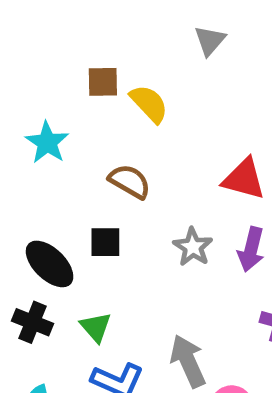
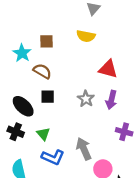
brown square: (103, 82) -> (47, 41), moved
yellow semicircle: (149, 104) -> (86, 36), moved, turned 144
brown semicircle: (130, 181) -> (42, 71), moved

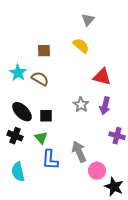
yellow semicircle: (86, 36) -> (81, 46), turned -150
cyan star: (22, 53) -> (18, 73), moved
black square: (48, 97) -> (46, 116), moved
blue L-shape: (53, 157) -> (50, 160), turned 70

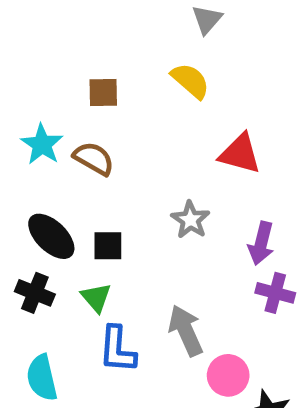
purple arrow: (105, 106) -> (261, 243), moved

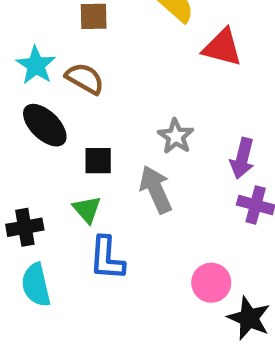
red triangle: (240, 154) -> (222, 47), moved
black ellipse: (51, 236) -> (45, 125), moved
black cross: (35, 293) -> (25, 227), moved, turned -32
gray arrow: (186, 331) -> (156, 189), moved

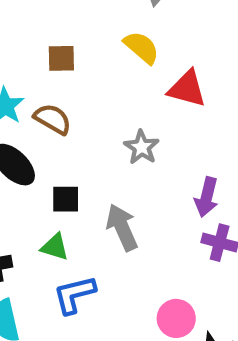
gray star: (176, 136) -> (142, 147), moved
green triangle: (87, 209) -> (55, 247), turned -32
blue L-shape: (107, 258) -> (74, 295), turned 72

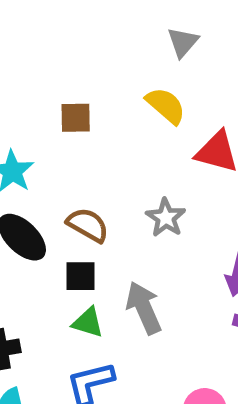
brown semicircle: (53, 119) -> (88, 225), moved
green triangle: (55, 247) -> (88, 322), moved

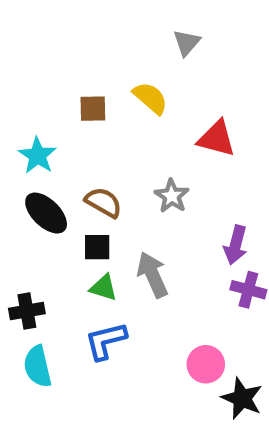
yellow semicircle: (166, 106) -> (150, 98), moved

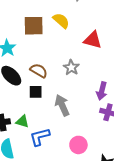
brown square: (93, 109) -> (34, 26), size x1.5
green triangle: (104, 288) -> (22, 121), moved
pink circle: (206, 364) -> (78, 145), moved

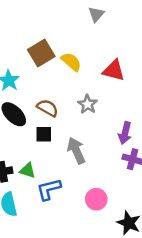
yellow semicircle: (61, 21) -> (71, 62), moved
brown square: (34, 26) -> (41, 53), turned -30

